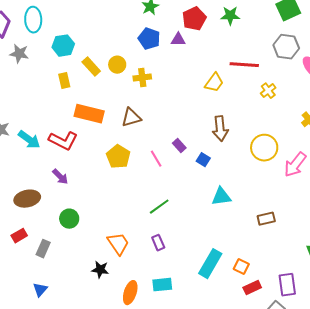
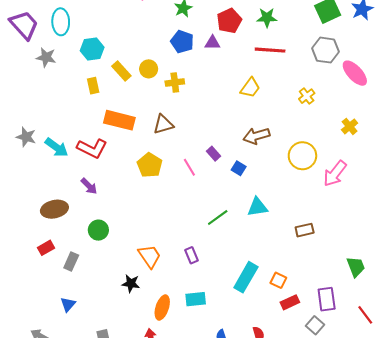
red line: (244, 65) -> (270, 50), moved
brown arrow: (220, 129) -> (256, 136), turned 80
green line: (159, 207) -> (218, 217), moved

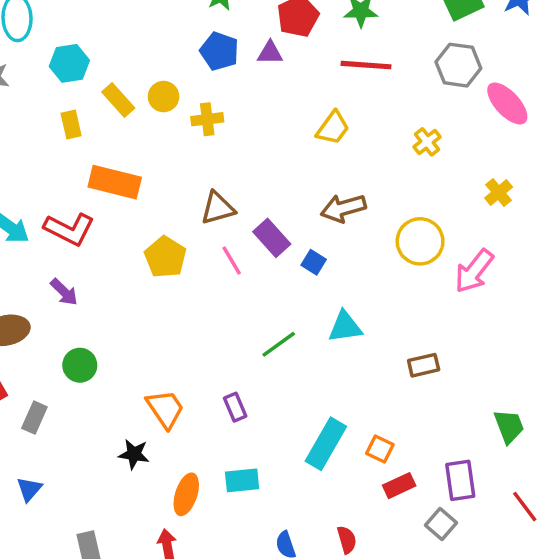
brown triangle: (163, 124) -> (218, 208), moved
purple rectangle: (214, 154) -> (272, 238), size x1.5

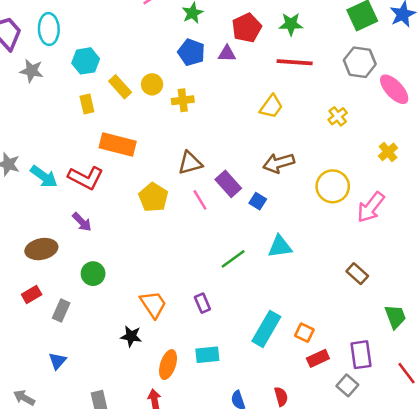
brown rectangle: (424, 365) -> (357, 274), moved, turned 55

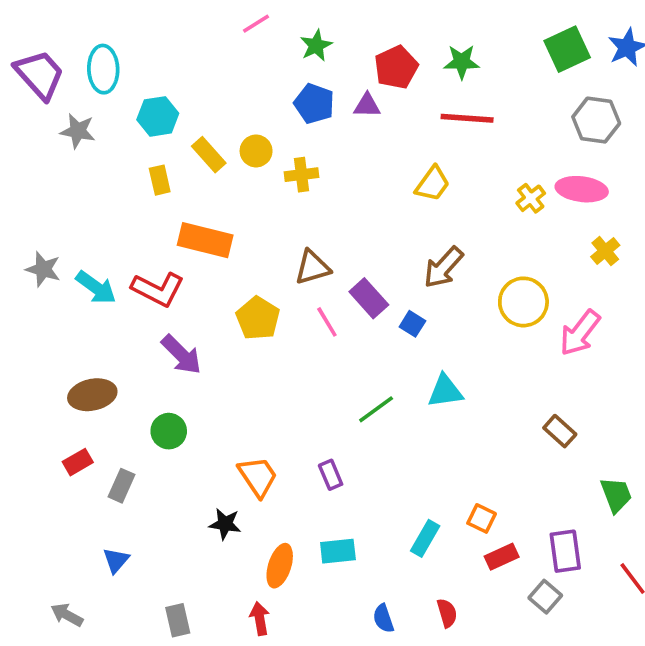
gray hexagon: (360, 62) -> (596, 120), moved
pink ellipse: (394, 89) -> (582, 189), moved, turned -40
brown arrow: (279, 163) -> (443, 267), turned -32
purple arrow: (82, 222) -> (181, 355), moved, size x1.4
cyan rectangle: (266, 329) -> (425, 538), moved, size x0.7

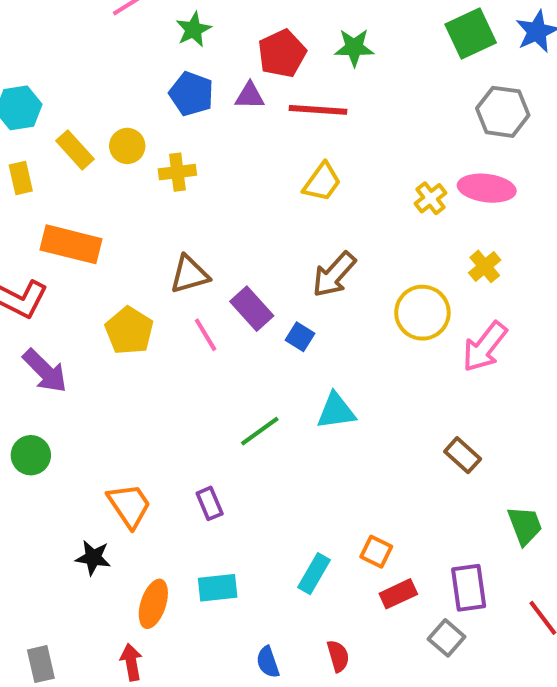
red line: (467, 118) -> (318, 110), moved
yellow cross: (605, 251) -> (485, 266), moved

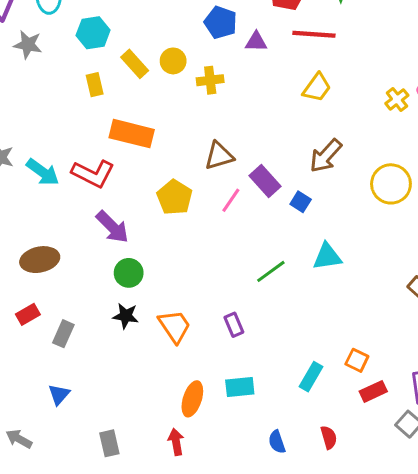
purple triangle: (250, 96) -> (256, 42), moved
pink line: (206, 335) -> (231, 200), turned 65
green circle: (31, 455) -> (129, 273), moved
black star: (93, 558) -> (126, 316), moved

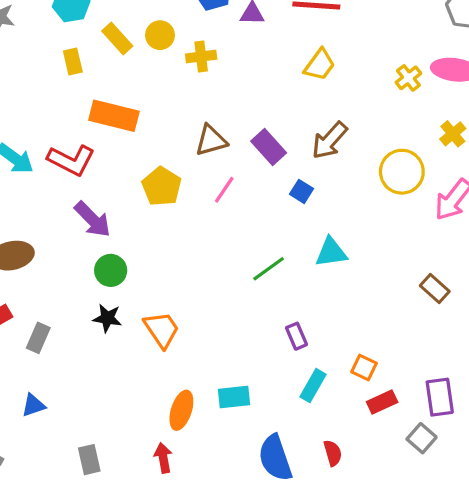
purple rectangle: (265, 181) -> (269, 147), moved
purple rectangle: (234, 325) -> (297, 336), moved
blue triangle: (59, 394) -> (33, 405), turned 30
blue semicircle: (277, 442) -> (275, 458), size x1.8

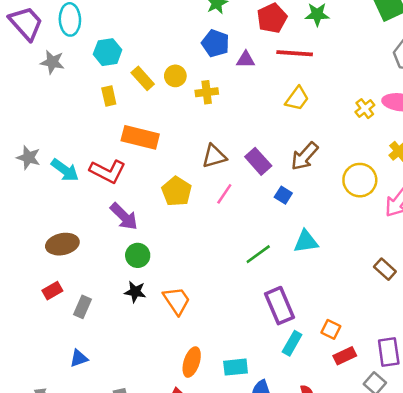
purple rectangle: (297, 336) -> (279, 306), size x1.8
cyan rectangle: (234, 397) -> (236, 367), moved

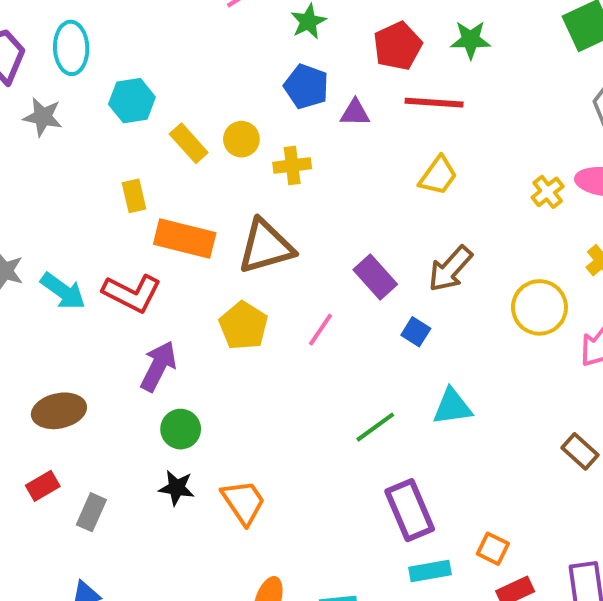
yellow rectangle: (109, 96) -> (134, 196), moved
brown triangle: (214, 156) -> (266, 247), moved, size x1.4
purple arrow: (124, 216) -> (158, 366), turned -108
cyan rectangle: (292, 343) -> (430, 571), turned 50

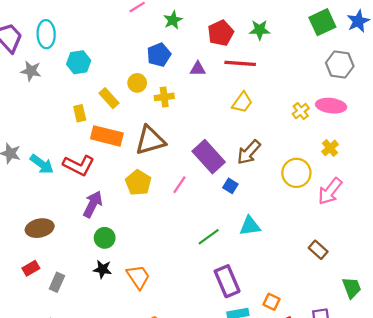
blue pentagon: (306, 86) -> (159, 55), moved, turned 30
yellow rectangle: (189, 143) -> (109, 98), moved
purple rectangle: (375, 277) -> (209, 157), size x1.4

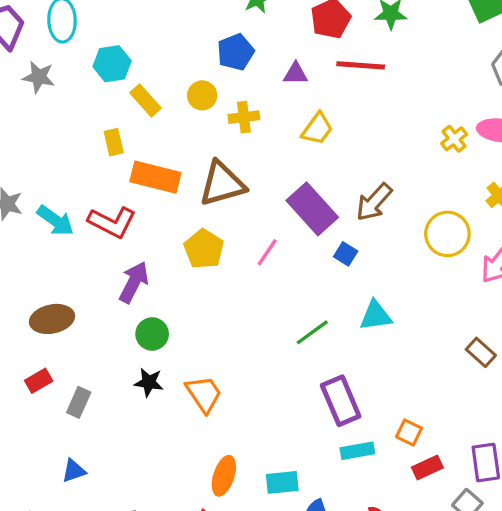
yellow rectangle: (109, 98) -> (145, 100), moved
yellow trapezoid: (242, 102) -> (317, 129), moved

